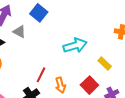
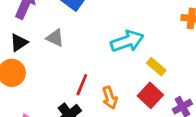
gray triangle: (19, 32) -> (55, 38), moved
yellow rectangle: (105, 63) -> (156, 67), moved

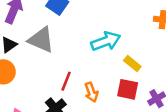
gray triangle: (55, 38) -> (41, 40), size x1.6
red square: (150, 95) -> (128, 89), turned -30

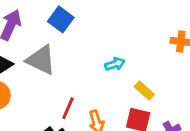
cyan arrow: (106, 41) -> (115, 64), size x0.6

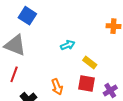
red line: (68, 108) -> (14, 74), moved

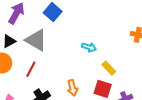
cyan arrow: (68, 45) -> (89, 47), turned 32

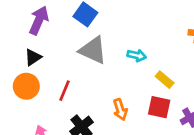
gray triangle: (36, 40) -> (93, 50), moved

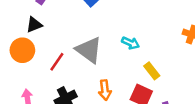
gray triangle: (93, 50) -> (89, 50), moved

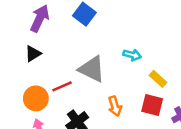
orange circle: (22, 50) -> (36, 98), moved
red line: (57, 62) -> (62, 86), turned 42

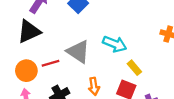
black triangle: (33, 54) -> (29, 31), size x1.6
cyan arrow: (132, 55) -> (115, 44), size x1.5

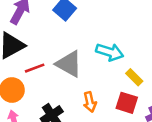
red line: (50, 63) -> (35, 68), moved

